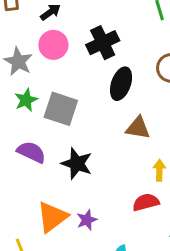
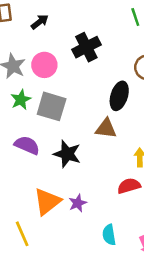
pink circle: (53, 45) -> (44, 65), moved
black ellipse: (121, 84) -> (119, 96), moved
brown triangle: (138, 128) -> (106, 128), moved

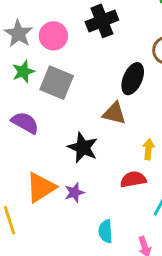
black star: (67, 154) -> (83, 148), moved

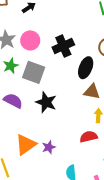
black cross: (102, 21) -> (63, 46), moved
brown triangle: (114, 113) -> (92, 92), moved
black star: (83, 148) -> (46, 102), moved

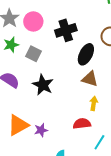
gray square: (34, 72) -> (33, 54), size x0.7

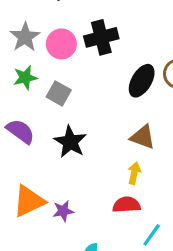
black cross: (66, 30) -> (101, 37), moved
black ellipse: (86, 54) -> (142, 81), moved
yellow arrow: (94, 103) -> (134, 173), moved

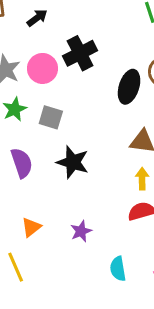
purple semicircle: (20, 131) -> (22, 163), turned 48
orange triangle: (29, 201) -> (31, 227), moved, size x0.6

